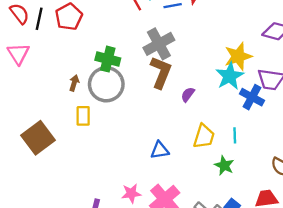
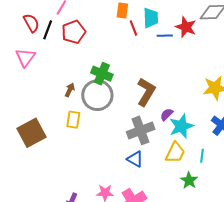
gray cross: (159, 44) -> (141, 130), moved
cyan star: (230, 76) -> (181, 126), moved
blue triangle: (160, 150) -> (135, 159), turned 30

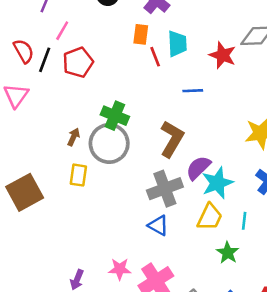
blue line: (165, 36) -> (193, 91), moved
purple semicircle: (167, 114) -> (198, 168), size x1.5

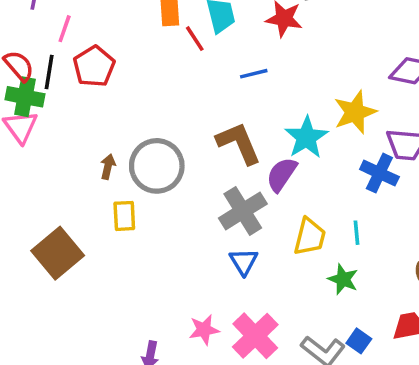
green cross: (115, 116) -> (25, 97), moved
brown L-shape: (172, 139) -> (239, 143), turned -42
cyan star: (217, 183) -> (306, 137), moved
blue triangle: (158, 225) -> (244, 262), turned 40

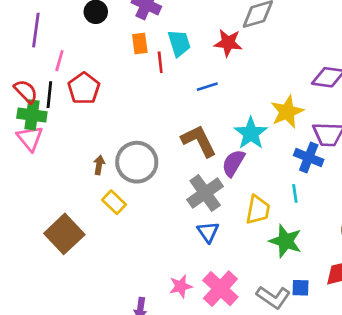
red line: (195, 39) -> (160, 62), turned 30
yellow rectangle: (124, 216) -> (114, 202), turned -40
cyan line: (357, 233) -> (295, 193), moved
green star: (343, 279) -> (286, 241), size x1.4
blue square: (359, 341) -> (301, 288), turned -30

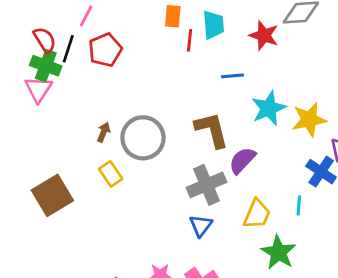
cyan star: (251, 133) -> (269, 108), moved

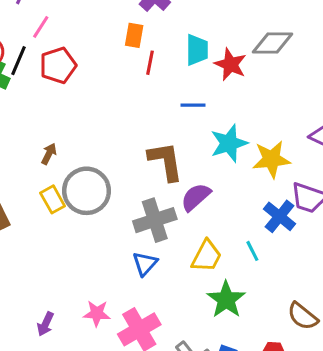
cyan trapezoid: (213, 25) -> (197, 50), moved
gray circle: (143, 138) -> (87, 191), moved
cyan line: (299, 206) -> (252, 251), turned -36

